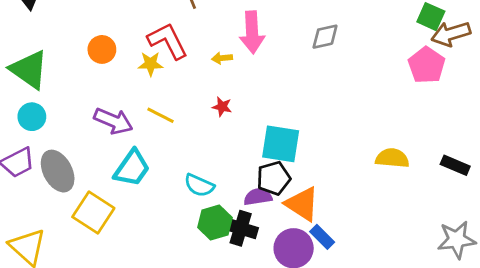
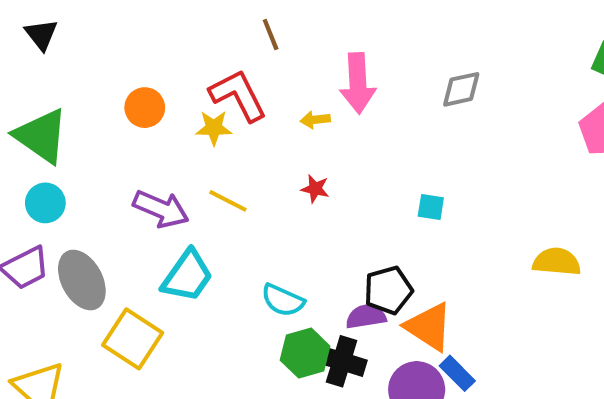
cyan square: (281, 144) -> (431, 207), moved, size x0.5

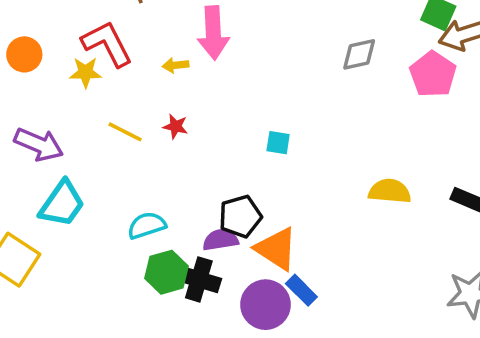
gray diamond: (461, 89) -> (359, 54), moved
yellow line: (228, 201) -> (125, 132), moved
cyan semicircle: (283, 300) -> (147, 225), turned 138

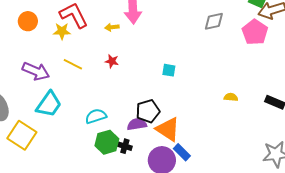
yellow line: (125, 132) -> (73, 64), moved
yellow semicircle: (390, 191) -> (231, 97), size x0.6
black cross: (199, 279) -> (125, 146), size x0.6

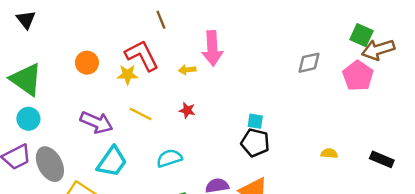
black pentagon: (148, 111) -> (255, 143), moved, turned 30
cyan semicircle: (96, 116) -> (169, 158), moved

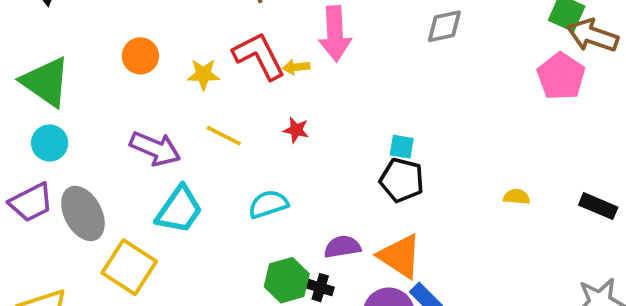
brown arrow: (378, 50) -> (593, 36), turned 36
red L-shape: (142, 55) -> (259, 56), moved
gray diamond: (309, 63) -> (444, 26), moved

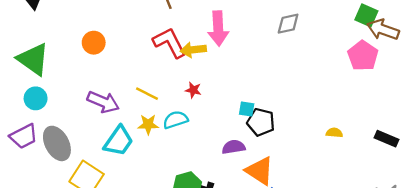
yellow arrow: (296, 67) -> (193, 50), size x1.5
yellow star: (203, 74) -> (148, 124), moved
cyan square: (402, 147) -> (247, 109), moved
cyan semicircle: (268, 204) -> (175, 120), moved
purple semicircle: (342, 247) -> (234, 147), moved

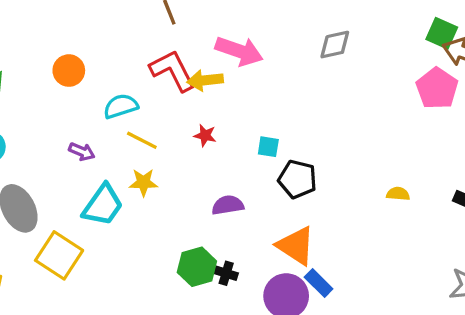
pink arrow: (218, 28) -> (239, 51), turned -68
purple arrow: (103, 102) -> (82, 152), size x0.6
cyan square: (247, 109) -> (268, 147), moved
cyan semicircle: (175, 120) -> (121, 106), moved
purple semicircle: (234, 147) -> (228, 205), moved

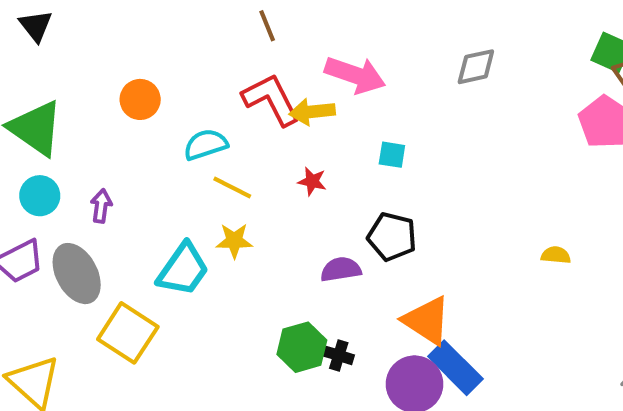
cyan square: (268, 147) -> (392, 155), moved
purple arrow: (82, 152) -> (101, 206), moved, turned -105
black pentagon: (297, 179) -> (392, 237), moved
blue rectangle: (319, 283) -> (455, 368), size x1.5

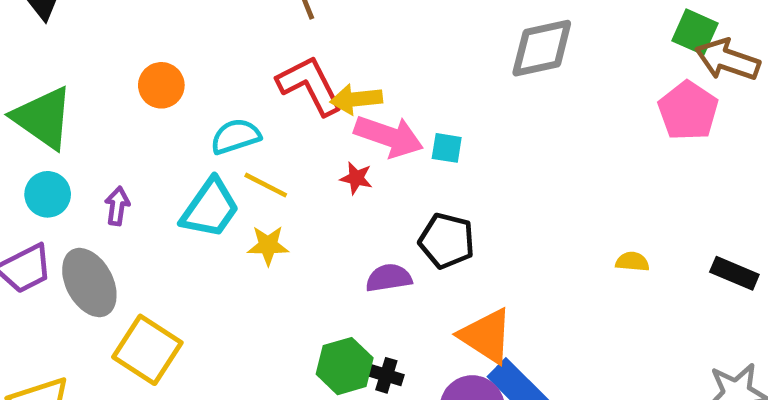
gray diamond: (476, 67) -> (542, 48), size x1.4
pink arrow: (355, 75) -> (389, 136), moved
cyan trapezoid: (183, 269) -> (210, 208), moved

